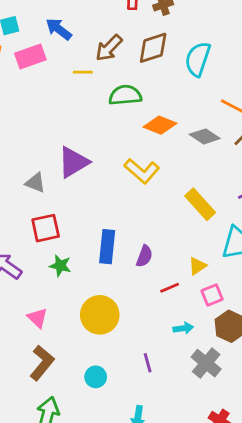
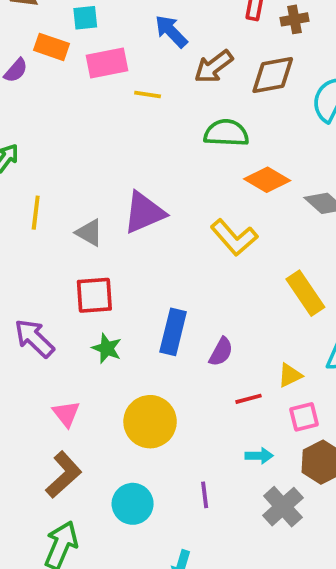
blue arrow: (59, 29) -> (171, 31), moved
yellow line: (83, 72) -> (148, 95), moved
cyan circle: (96, 377) -> (133, 504), size x1.4

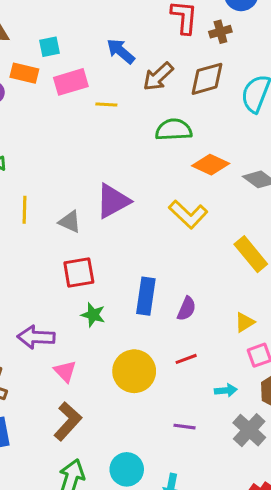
purple arrow: (34, 338) -> (36, 337), moved, turned -36
red line: (249, 399) -> (186, 359), moved
purple line: (205, 495) -> (185, 427), turned -70
cyan circle: (133, 504) -> (127, 469), moved

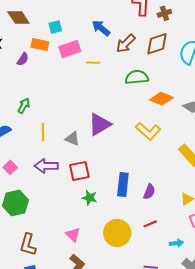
purple arrow: (36, 337) -> (46, 166), moved

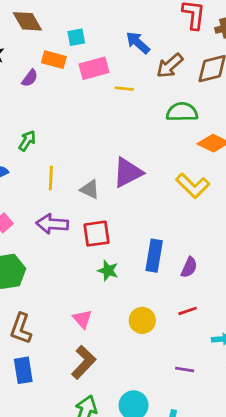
yellow circle: (117, 233) -> (142, 320), size x0.7

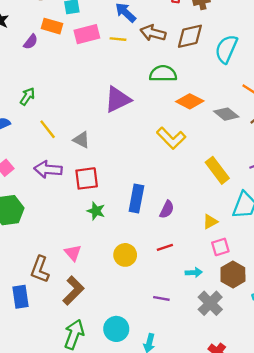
brown arrow: (170, 66) -> (153, 33), turned 55
yellow line: (124, 89) -> (118, 39), moved
purple triangle: (128, 172) -> (118, 99), moved
yellow line: (51, 178) -> (48, 129), turned -42
brown L-shape: (21, 329) -> (40, 269), moved

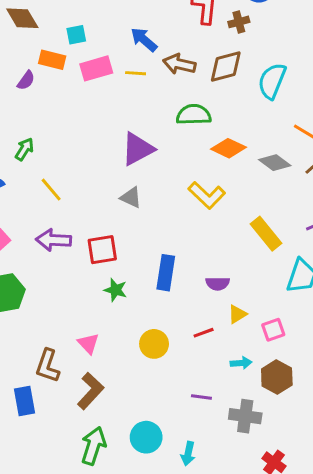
gray triangle: (81, 140) -> (131, 197), moved
purple semicircle: (167, 209) -> (218, 283), moved, turned 66
yellow triangle: (210, 222) -> (237, 314), moved
brown hexagon: (233, 274) -> (277, 377), moved
gray cross: (210, 303) -> (245, 416), moved, turned -35

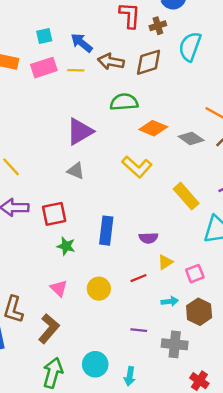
cyan square: (76, 35) -> (44, 36), moved
cyan semicircle: (272, 81) -> (190, 47), moved
pink triangle: (88, 343) -> (59, 288), moved

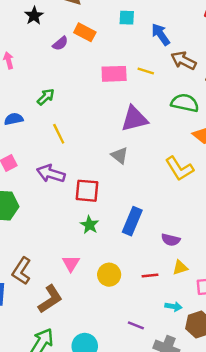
pink rectangle: (44, 68) -> (114, 74), moved
yellow line: (76, 70) -> (146, 71), moved

